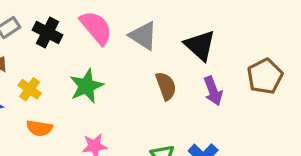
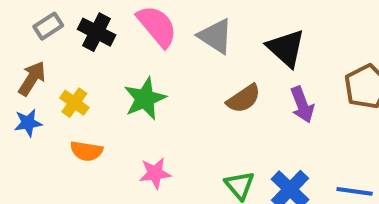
brown semicircle: (166, 86) -> (244, 99), turned 76

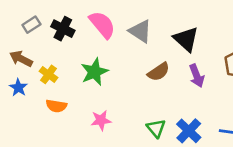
brown arrow: (32, 78) -> (21, 59), turned -95
blue star: (28, 123) -> (18, 88), turned -30

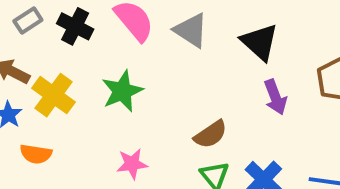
brown semicircle: (159, 72) -> (211, 134), moved
yellow cross: (48, 74) -> (54, 95), size x1.5
orange semicircle: (56, 106) -> (36, 154), moved

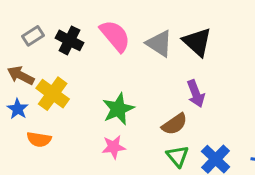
black triangle: (260, 42) -> (197, 42), moved
green star: (122, 91) -> (118, 109), moved
purple arrow: (275, 97) -> (196, 94), moved

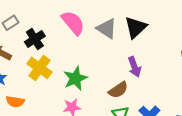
black cross: (69, 40) -> (35, 39), moved, turned 30
black triangle: (197, 42) -> (136, 27), turned 35
yellow cross: (53, 94) -> (39, 68), moved

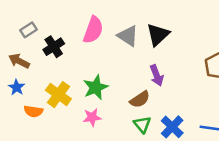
pink semicircle: (73, 23) -> (93, 30), turned 60
yellow cross: (39, 68) -> (58, 95), moved

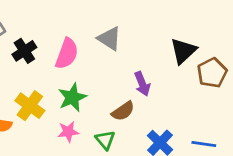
pink semicircle: (93, 30) -> (67, 54), moved
black triangle: (158, 35) -> (183, 51), moved
green triangle: (142, 124) -> (105, 140), moved

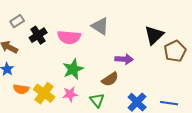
pink semicircle: (67, 54) -> (69, 37), turned 75
purple arrow: (142, 84) -> (124, 59), turned -66
yellow cross: (30, 106) -> (44, 93), moved

